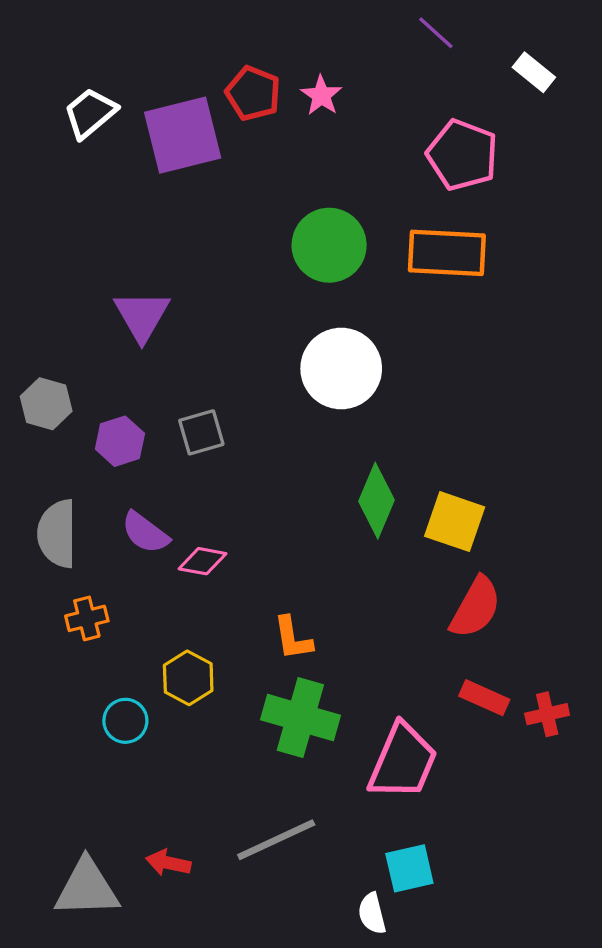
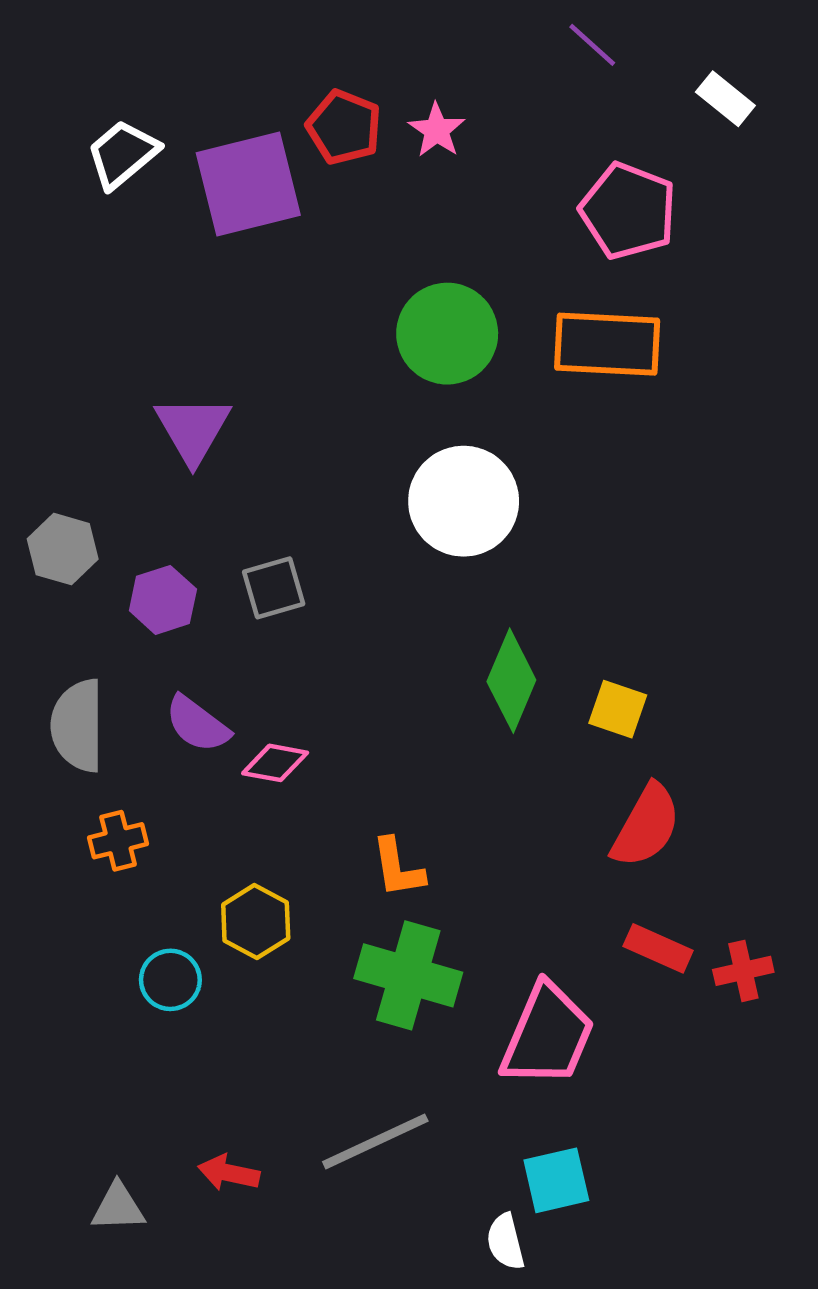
yellow square: (455, 522) -> (618, 709), size x0.7
gray triangle: (87, 888) -> (118, 1207), size x0.6

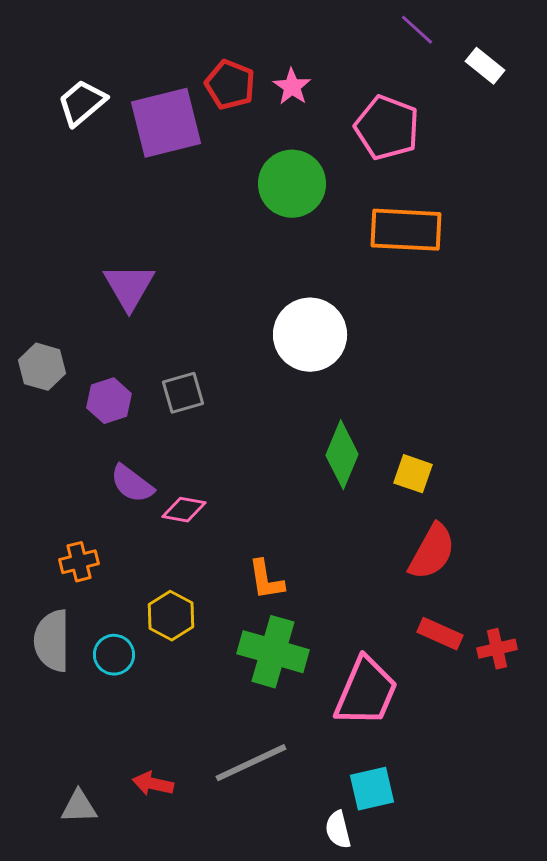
purple line: (592, 45) -> (417, 30), moved
pink pentagon: (628, 211) -> (387, 128), moved
green circle: (447, 334) -> (292, 184), moved
gray semicircle: (78, 726) -> (52, 641), moved

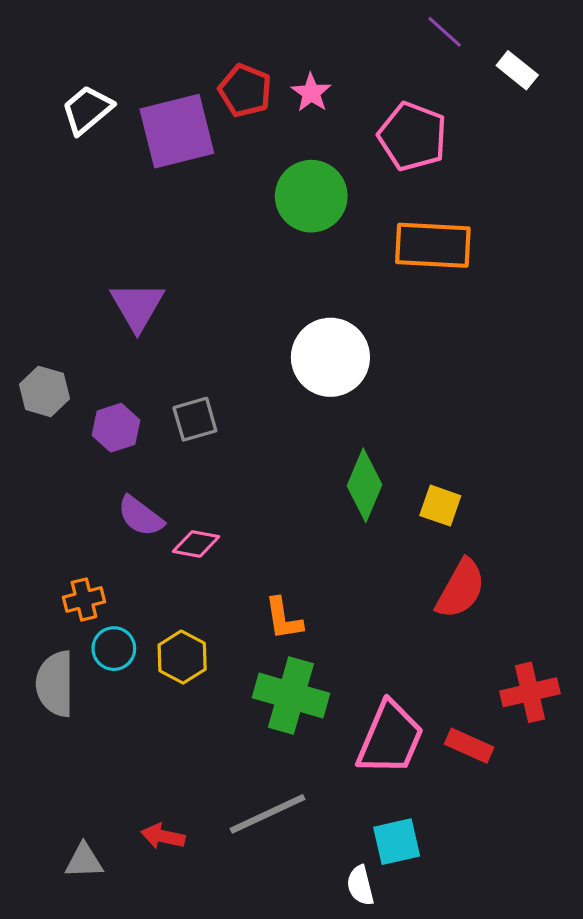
red rectangle: (440, 634) -> (469, 746), moved
red cross: (497, 649) -> (530, 692), size x1.4
cyan circle: (114, 655) -> (114, 649), moved

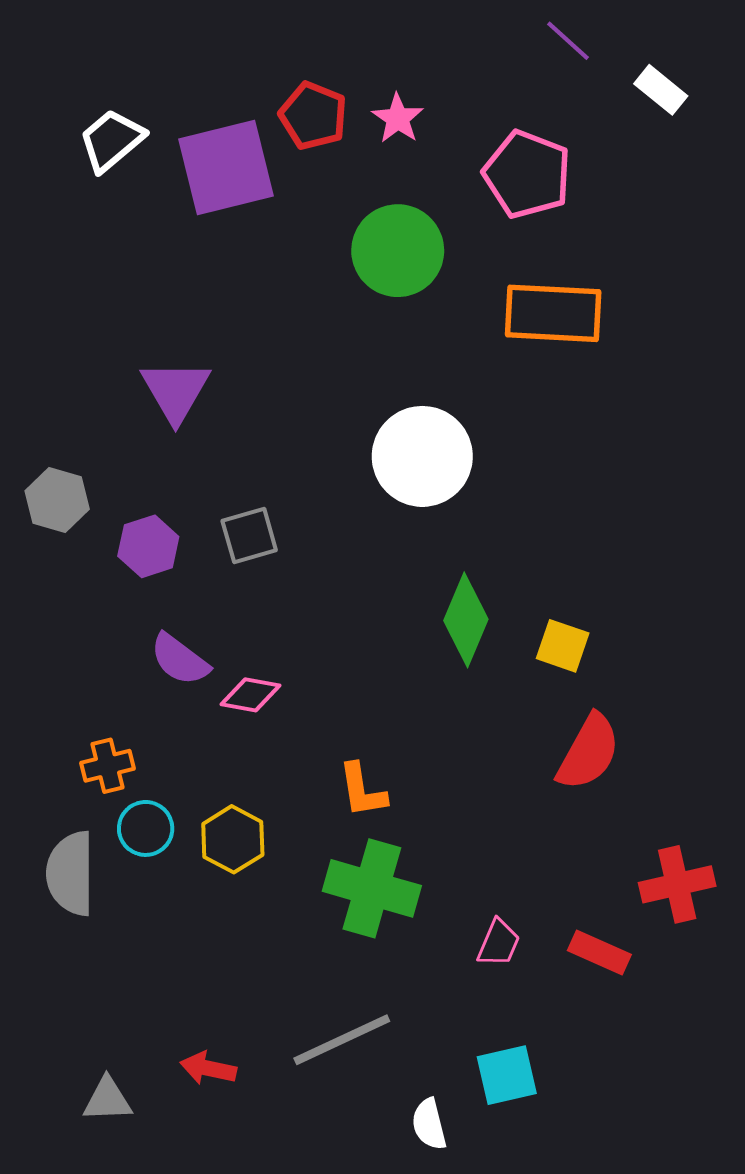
pink trapezoid: (390, 738) -> (499, 943), size x0.5
white semicircle: (360, 885) -> (429, 1124), moved

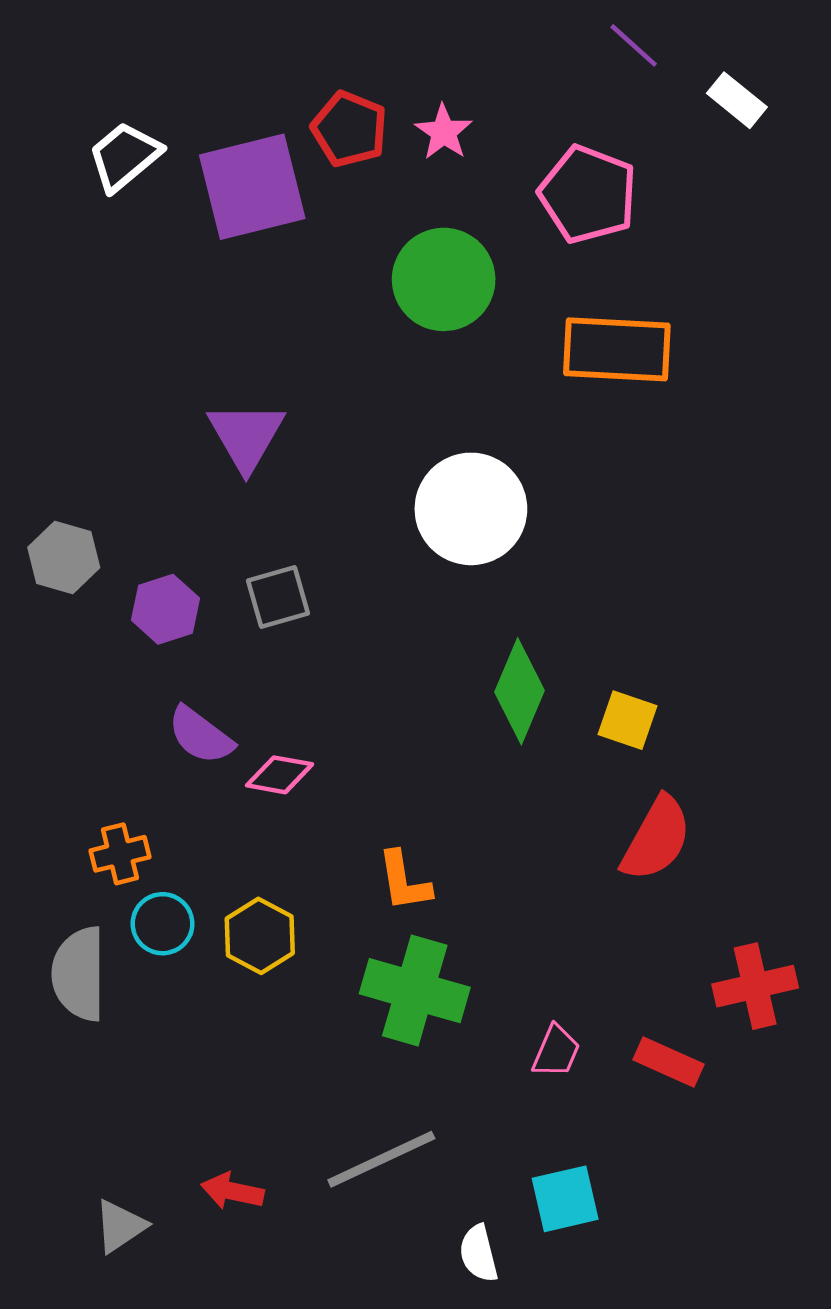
purple triangle: (176, 391) -> (246, 436), moved
gray triangle: (107, 1100) -> (120, 1226), turned -32

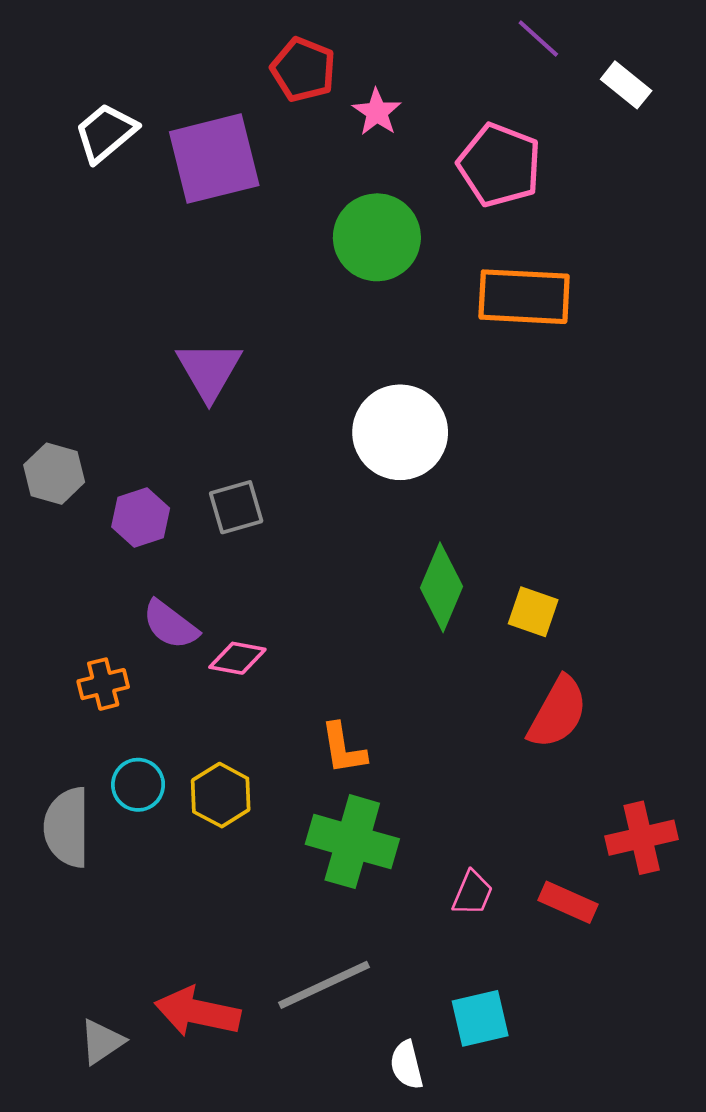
red pentagon: (349, 129) -> (303, 69), moved
orange cross: (120, 854) -> (103, 684), moved
red arrow: (232, 1191) -> (197, 1012), size x1.6

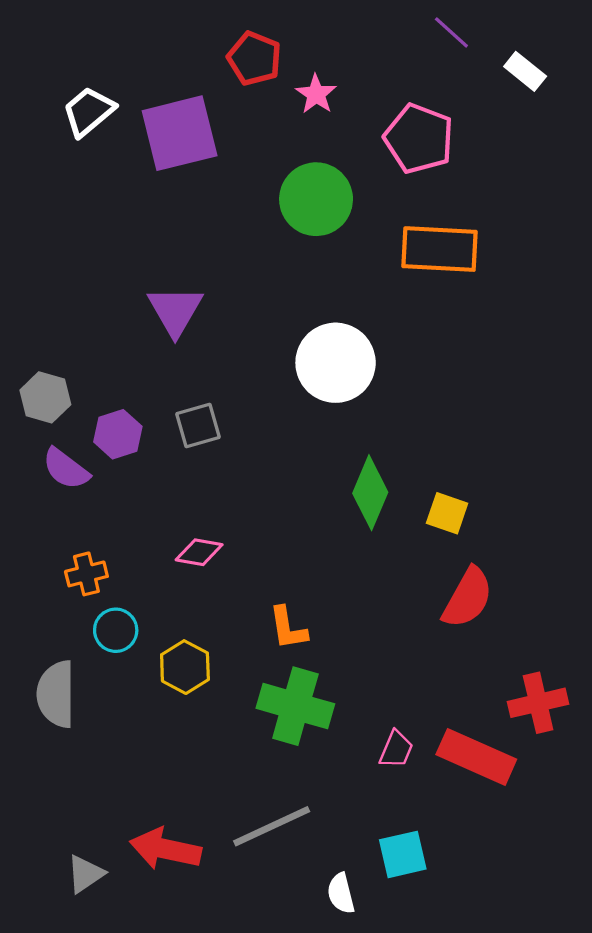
purple semicircle: (170, 625) -> (66, 469), moved
cyan circle: (138, 785) -> (116, 630), moved
red rectangle: (568, 902) -> (476, 757), size x1.6

